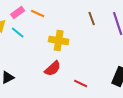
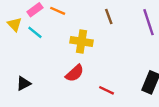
brown line: (92, 18) -> (109, 16), moved

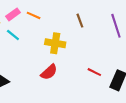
red line: (106, 90) -> (94, 72), moved

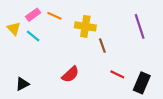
brown line: (80, 21) -> (102, 46), moved
yellow cross: (55, 43) -> (85, 26), moved

